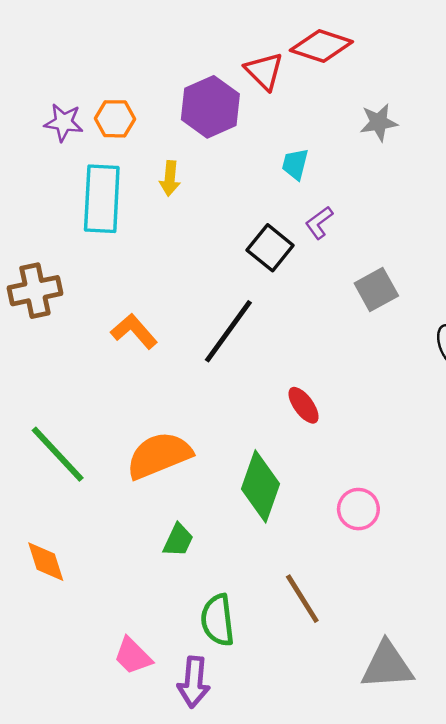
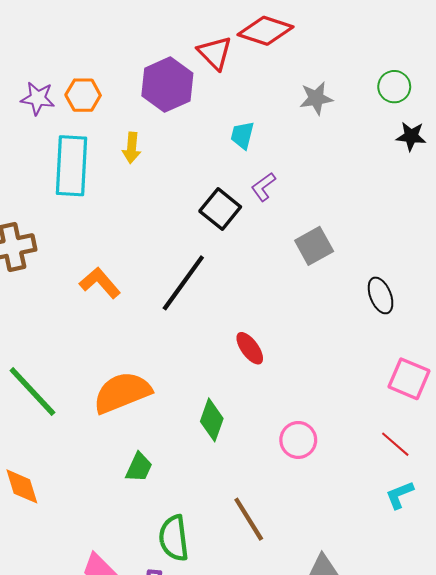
green diamond: (261, 486) -> (212, 420), size x0.7

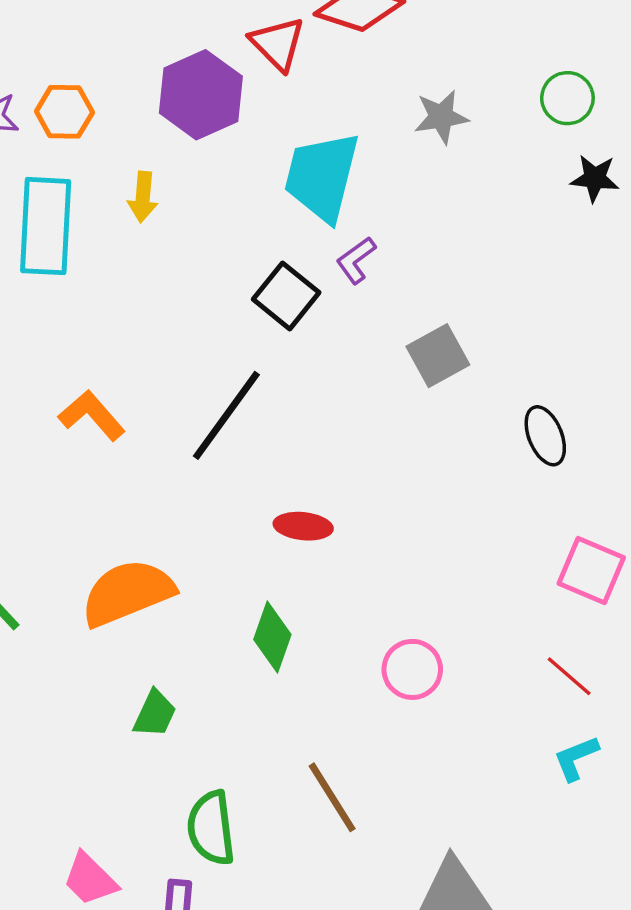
cyan trapezoid: (242, 135) -> (322, 177), size x2.0
red ellipse: (250, 348) -> (303, 526), moved, turned -48

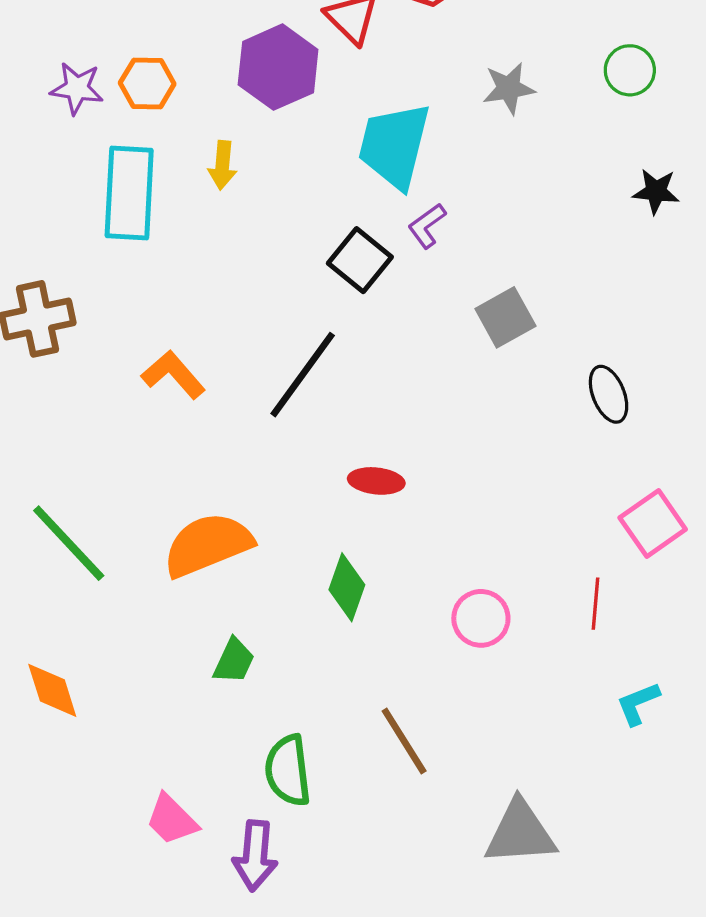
black star: (595, 178) -> (656, 191), moved
pink square: (591, 570) -> (653, 523), turned 32
red line: (569, 676) -> (595, 604), moved, turned 54

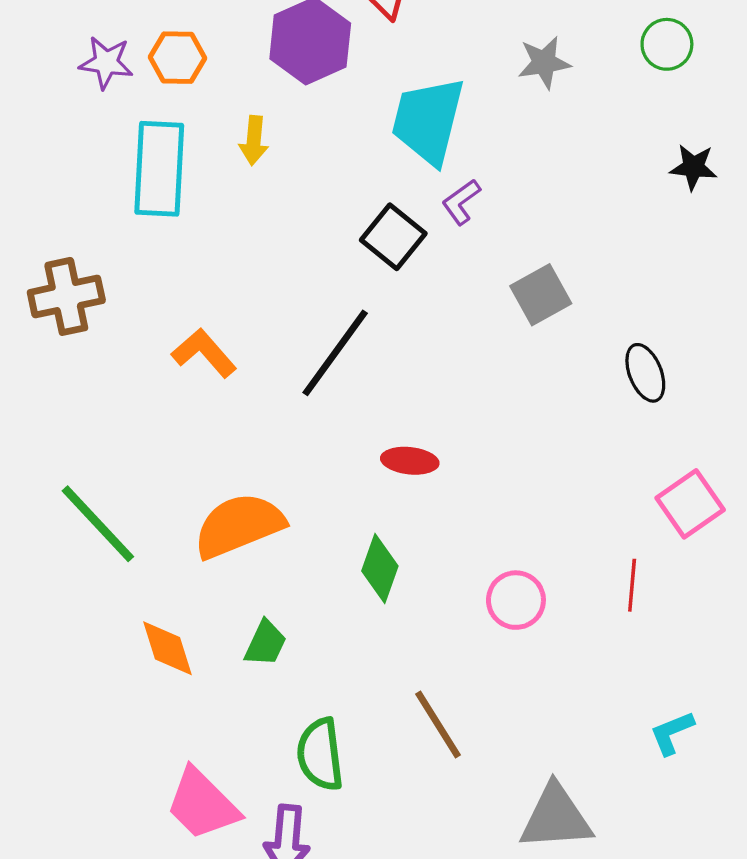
orange diamond: (52, 690) -> (168, 648), moved
cyan L-shape: (638, 703) -> (672, 733), moved
pink trapezoid: (172, 820) -> (202, 804), size x1.4

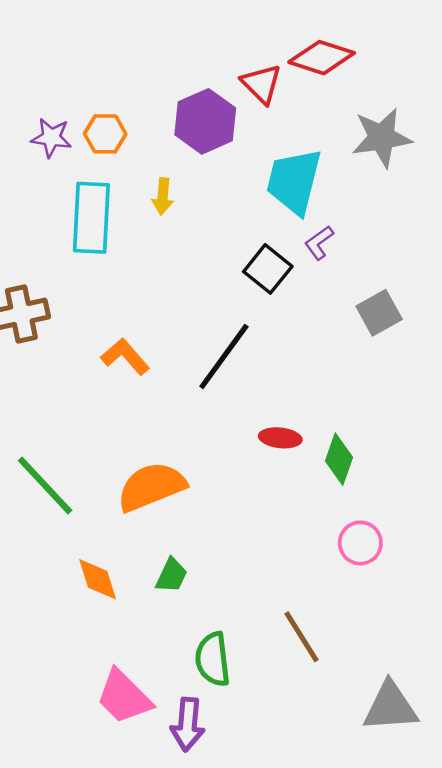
gray star: (544, 63) -> (382, 138), size x1.5
green diamond: (380, 569) -> (339, 459), moved

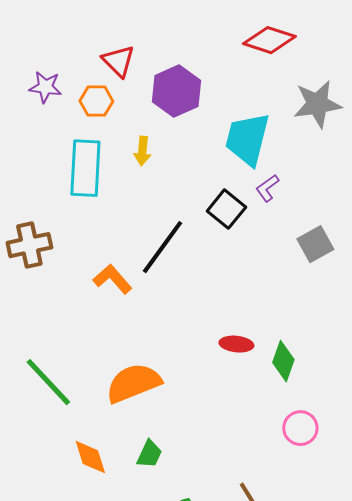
red triangle: (262, 84) -> (118, 61), moved
purple star: (51, 138) -> (45, 87), moved
black line: (224, 357) -> (162, 247), moved

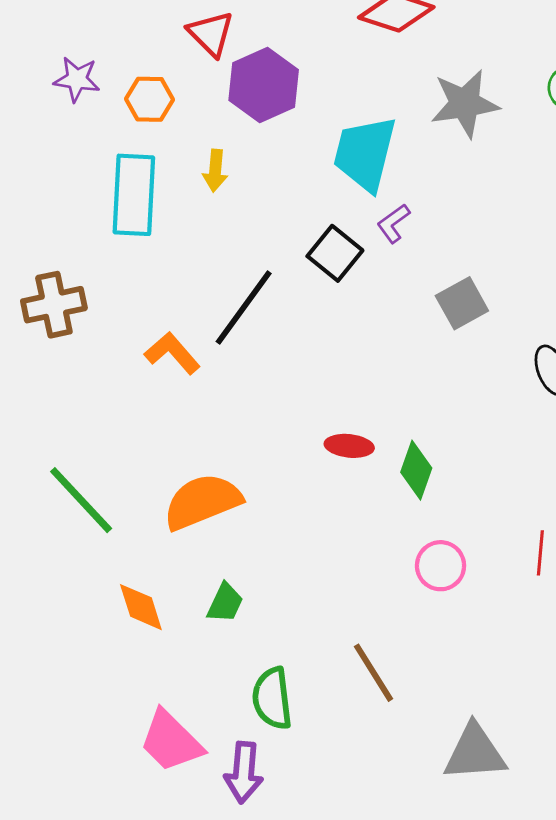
red triangle: (118, 61) -> (211, 34), moved

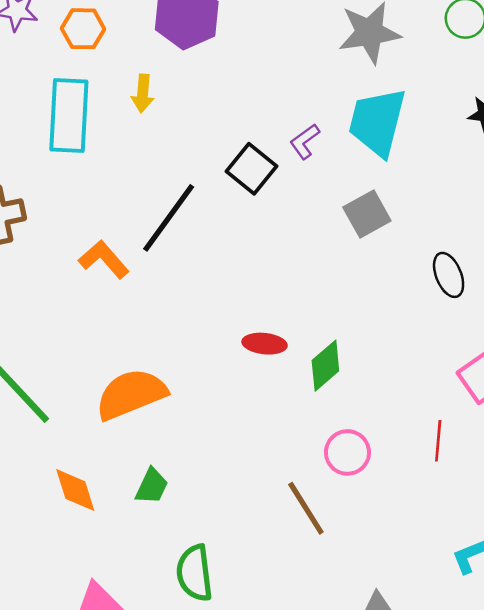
cyan trapezoid: (365, 153) -> (377, 122), moved
green diamond: (416, 470) -> (325, 366), turned 30
brown line: (373, 673) -> (306, 508), moved

